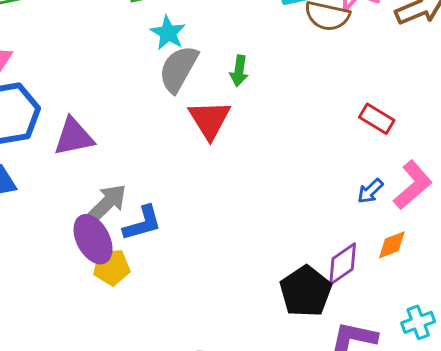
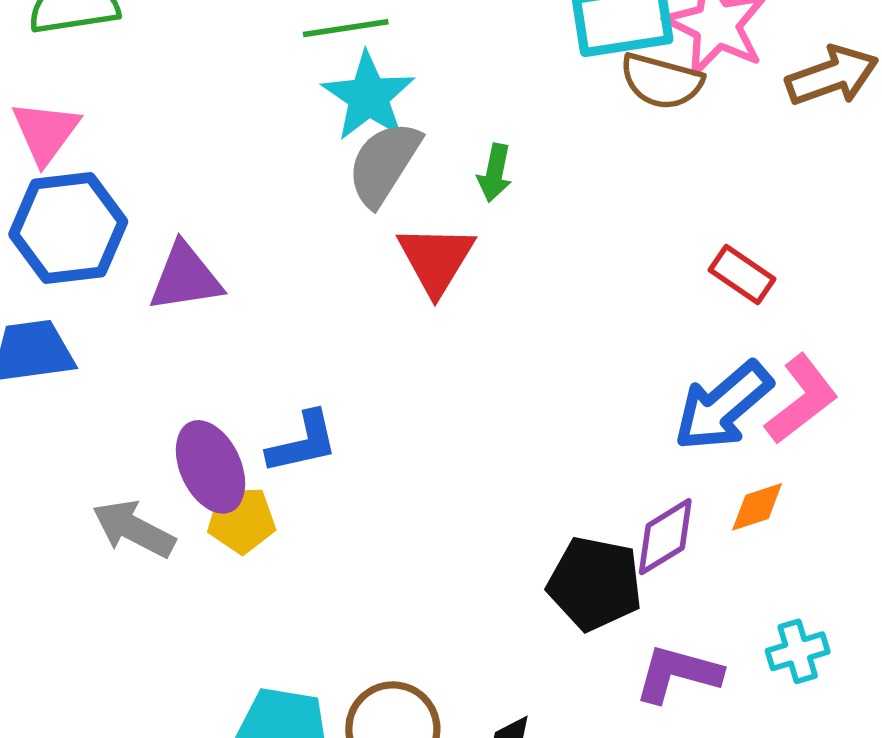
cyan star: (168, 33) -> (368, 96), size x1.4
blue arrow: (370, 191) -> (723, 406), size x2.0
gray arrow: (107, 203) -> (134, 529), moved, turned -111
black pentagon: (306, 291) -> (595, 584), turned -30

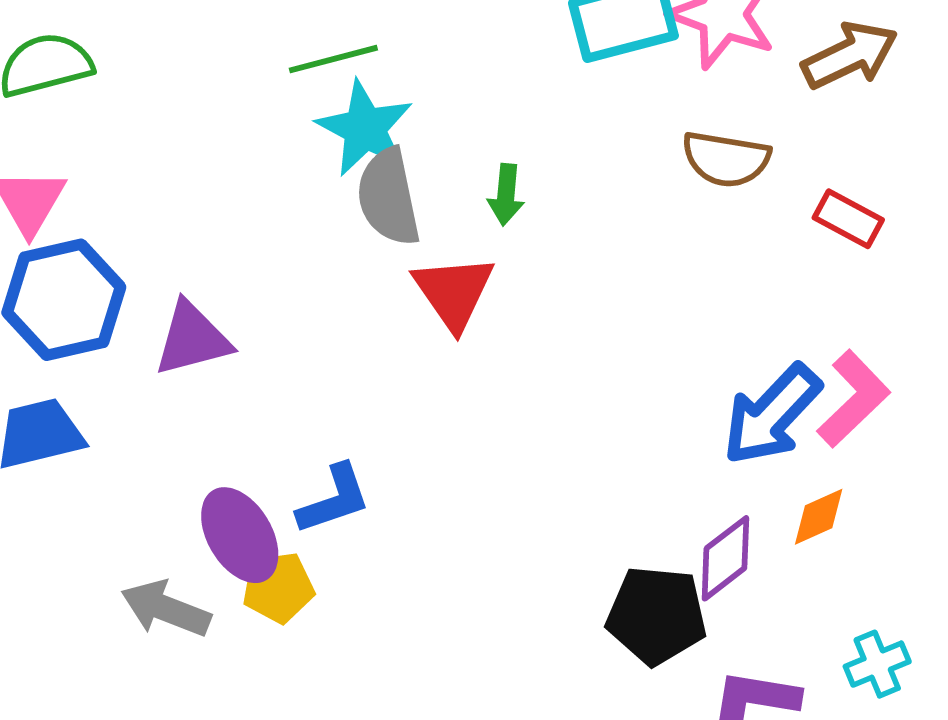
brown semicircle: (662, 81) -> (726, 159), moved
gray semicircle: (384, 163) -> (388, 197), turned -38
red rectangle: (742, 274) -> (848, 219), moved

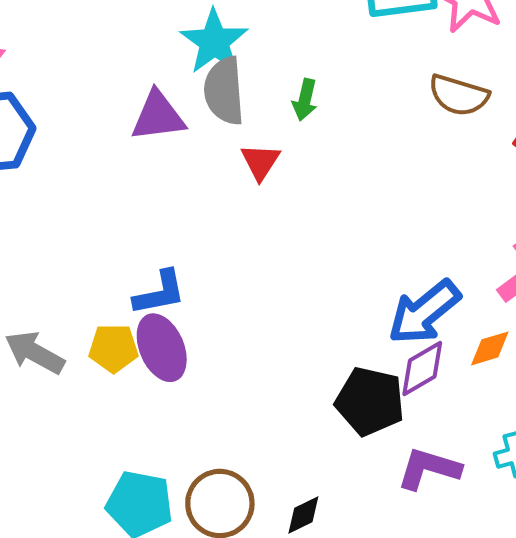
red triangle: (454, 292) -> (260, 162), size x0.7
purple triangle: (192, 339) -> (158, 116), moved
blue arrow: (772, 415) -> (424, 312), moved
purple ellipse: (240, 535) -> (162, 348), moved

